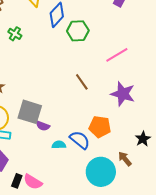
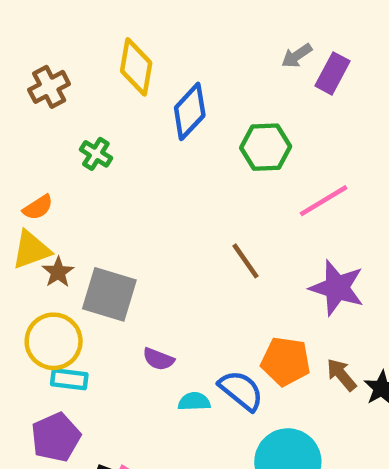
green hexagon: (78, 31) -> (266, 147), moved
gray square: (30, 112) -> (109, 294), moved
brown arrow: (125, 159) -> (341, 375), moved

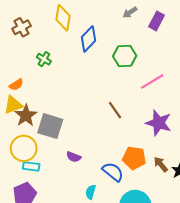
gray arrow: (297, 56) -> (130, 12), moved
brown star: (58, 272) -> (26, 115), size x1.5
cyan semicircle: (194, 402) -> (91, 192), moved, turned -72

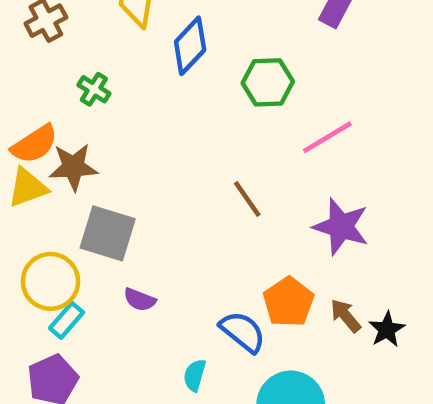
orange semicircle: (16, 85) -> (34, 144), size x1.5
brown star: (26, 115) -> (73, 167), moved, turned 30
purple semicircle: (74, 157) -> (140, 300), moved
orange pentagon: (134, 158) -> (288, 302), turned 30
cyan rectangle: (31, 166) -> (66, 320), turned -56

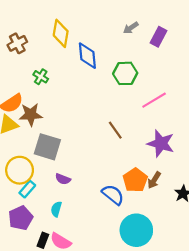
blue diamond: (190, 46) -> (87, 56), turned -48
brown arrow: (346, 316) -> (154, 180), moved, turned -108
cyan semicircle: (195, 375) -> (56, 209), moved

